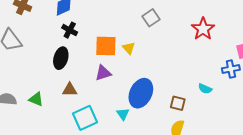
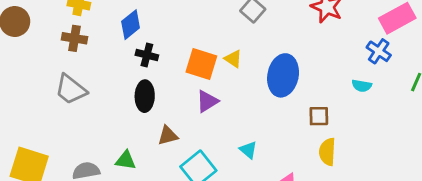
orange square: (106, 46) -> (201, 64), turned 30
blue cross: (231, 69) -> (379, 51), turned -30
cyan semicircle: (205, 89) -> (362, 86), moved
blue ellipse: (141, 93) -> (283, 75), moved

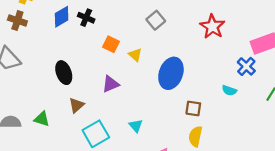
black cross: (147, 55) -> (86, 18), moved
orange square: (201, 64) -> (111, 44), moved, size x0.7
black ellipse: (145, 96) -> (64, 73), turned -30
brown triangle: (168, 136) -> (77, 105), turned -35

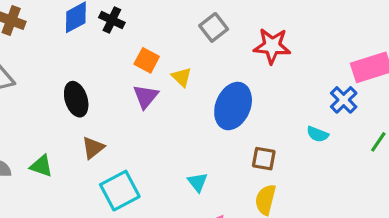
red star: (212, 27) -> (272, 46), moved, turned -30
purple triangle: (111, 84) -> (146, 96), moved, turned -30
cyan triangle: (136, 126) -> (198, 182), moved

